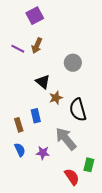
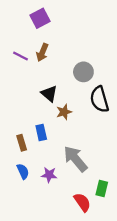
black semicircle: (78, 110) -> (99, 99), moved

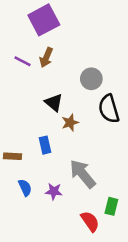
purple square: (40, 18) -> (44, 20), size x1.4
brown rectangle: (22, 143) -> (12, 156), moved, turned -70

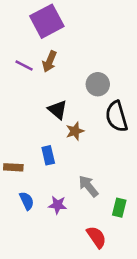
gray arrow: (83, 174) -> (88, 186), size x0.7
green rectangle: (111, 206) -> (119, 208), moved

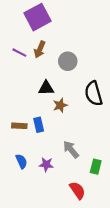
gray circle: (98, 84) -> (68, 61), moved
black triangle: (58, 110) -> (46, 88), turned -42
brown rectangle: (13, 167) -> (19, 126), moved

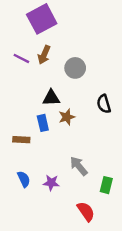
black semicircle: (94, 93) -> (104, 104), size x0.7
blue rectangle: (39, 125) -> (43, 123), moved

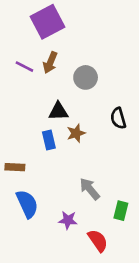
brown rectangle: (21, 140) -> (15, 167), moved
blue semicircle: (24, 179) -> (27, 204), size x1.5
purple star: (51, 183) -> (68, 220), moved

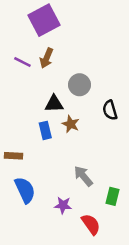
gray circle: (86, 77) -> (79, 85), moved
brown star: (76, 133) -> (71, 124), turned -30

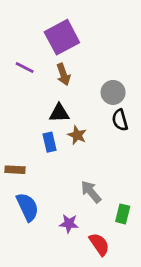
purple square: (44, 20) -> (62, 37), moved
brown arrow: (47, 58) -> (63, 74), moved, turned -42
gray circle: (79, 85) -> (113, 92), moved

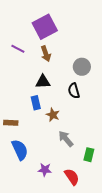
black semicircle: (120, 120) -> (74, 91), moved
brown star: (77, 135) -> (53, 115), moved
purple star: (69, 224) -> (45, 170), moved

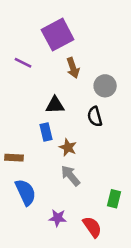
brown arrow: (46, 54) -> (73, 68), moved
gray arrow: (66, 139) -> (70, 176), moved

